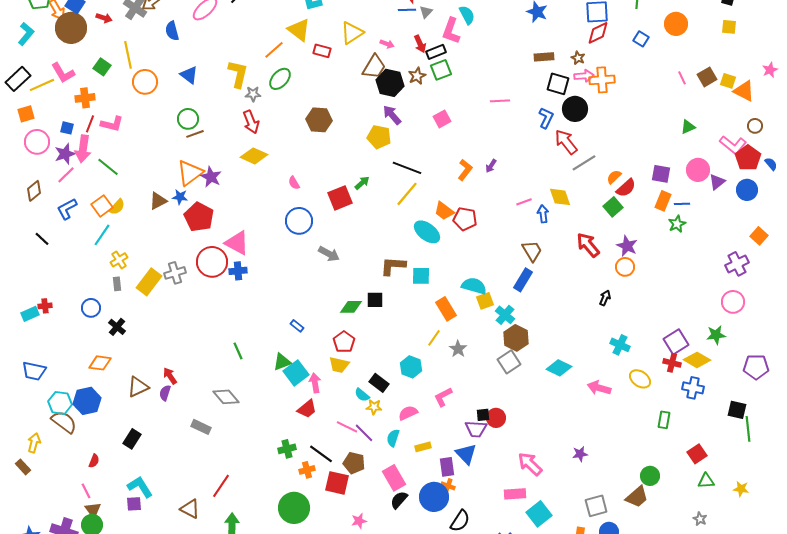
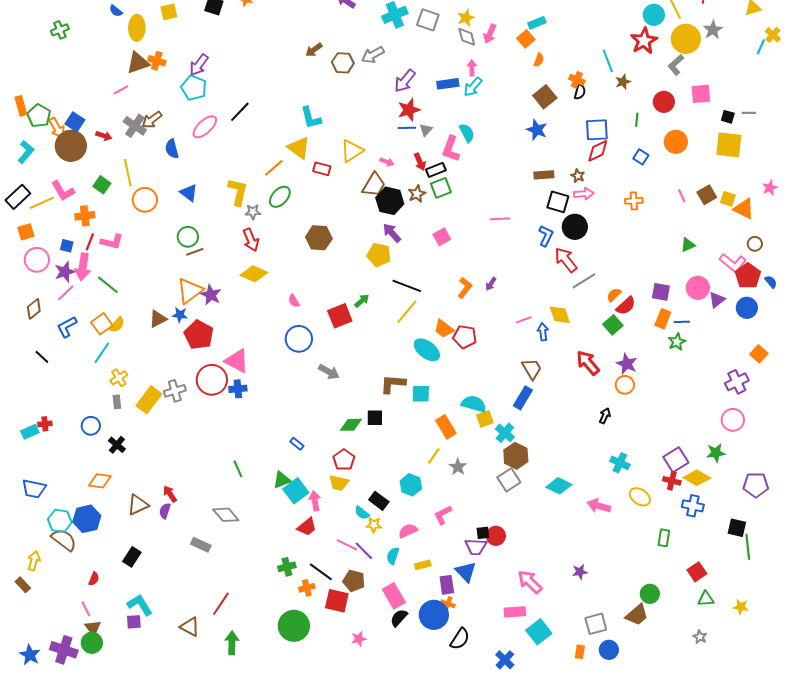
yellow square: (729, 27) -> (729, 145), size x1.8
orange cross: (602, 80) -> (634, 201), moved, size x0.7

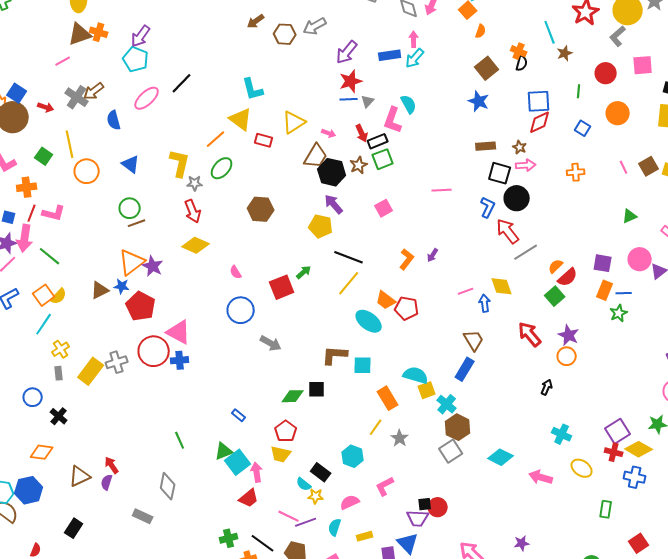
gray diamond: (226, 515) -> (168, 486), turned 52
purple line: (364, 551) -> (306, 522), turned -65

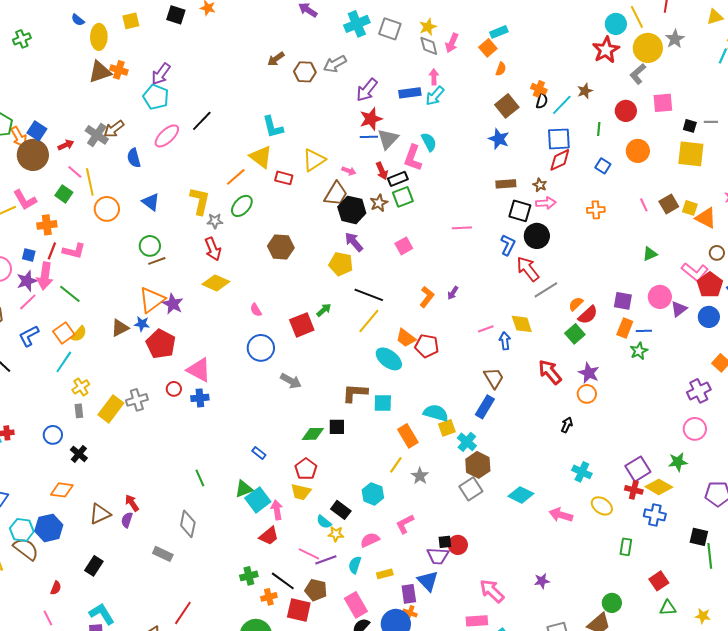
cyan line: (550, 32) -> (562, 105), moved, turned 65
pink line: (63, 61) -> (75, 172), moved, turned 70
gray triangle: (368, 101) -> (388, 139), size x1.6
red arrow: (46, 107) -> (66, 145), turned -42
red circle: (154, 351) -> (174, 389), size x0.5

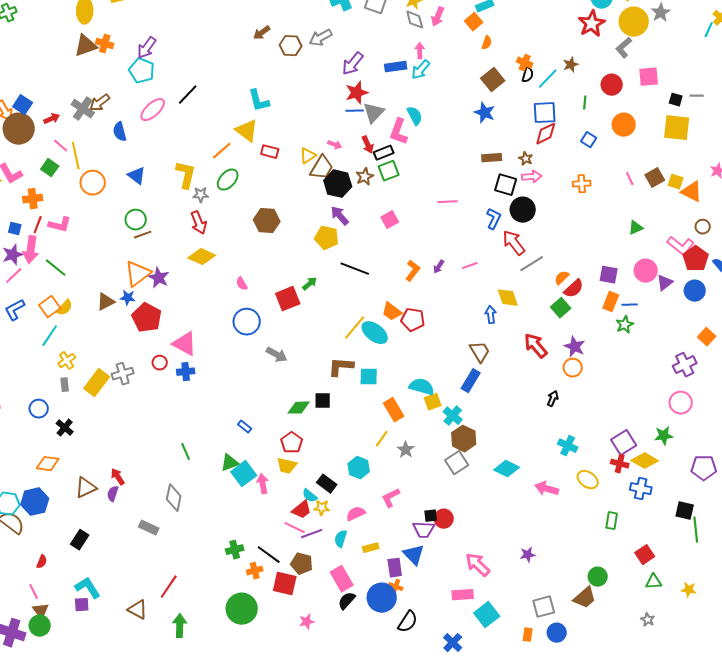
yellow triangle: (314, 160) -> (308, 156), moved, size x0.7
yellow line: (369, 321) -> (355, 328), moved
pink line: (486, 329) -> (470, 266), moved
red trapezoid: (269, 536) -> (302, 510), moved

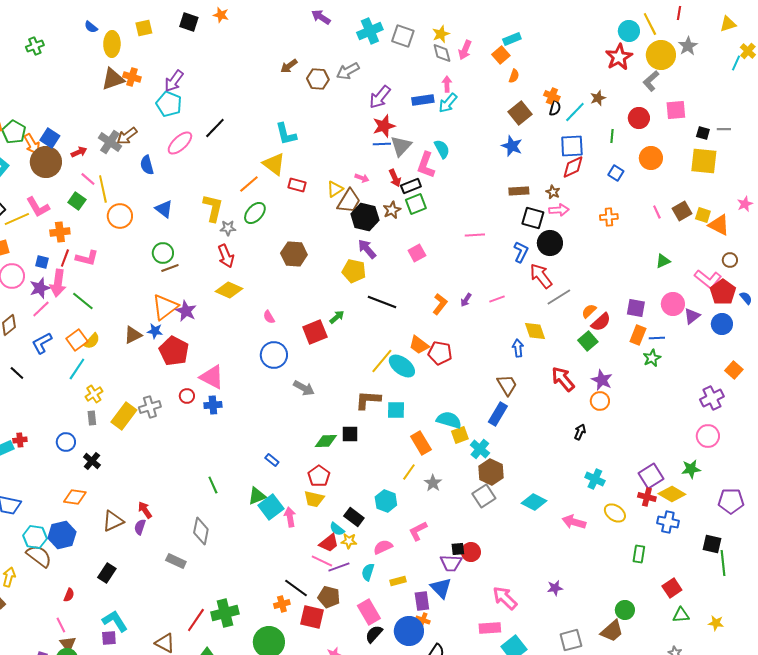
green cross: (235, 550) -> (225, 613), moved, size x1.5

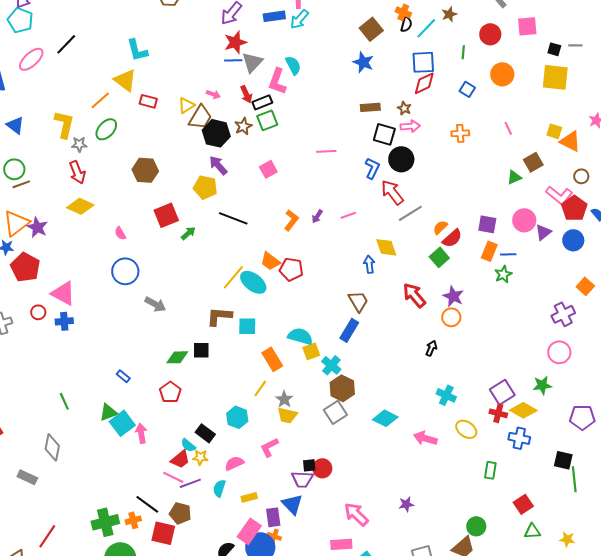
brown square: (682, 211) -> (533, 162), moved
red square: (315, 332) -> (166, 215), moved
yellow trapezoid: (314, 499) -> (287, 415), moved
pink rectangle: (369, 612) -> (249, 531), moved, turned 65
green cross: (225, 613) -> (105, 522), moved

